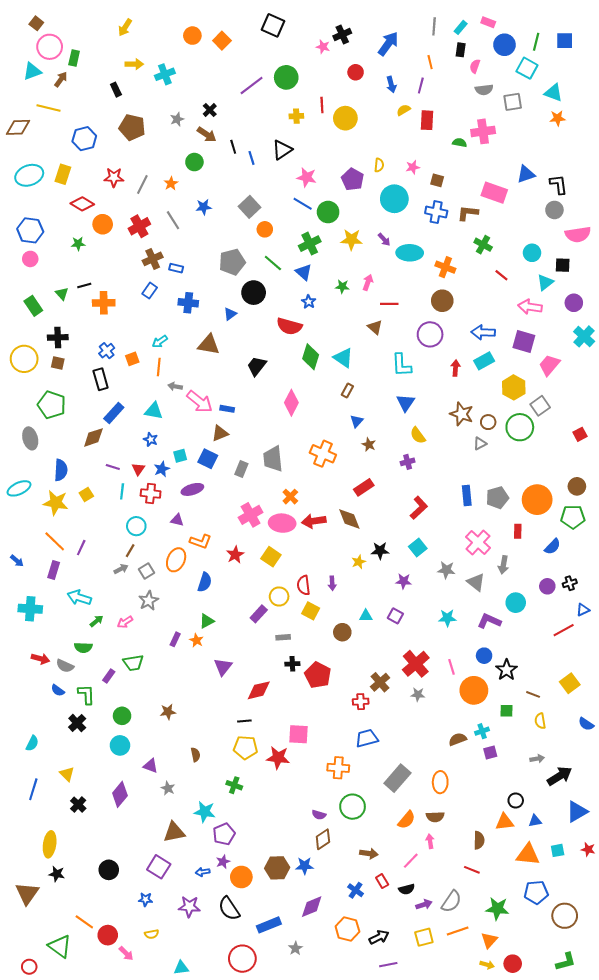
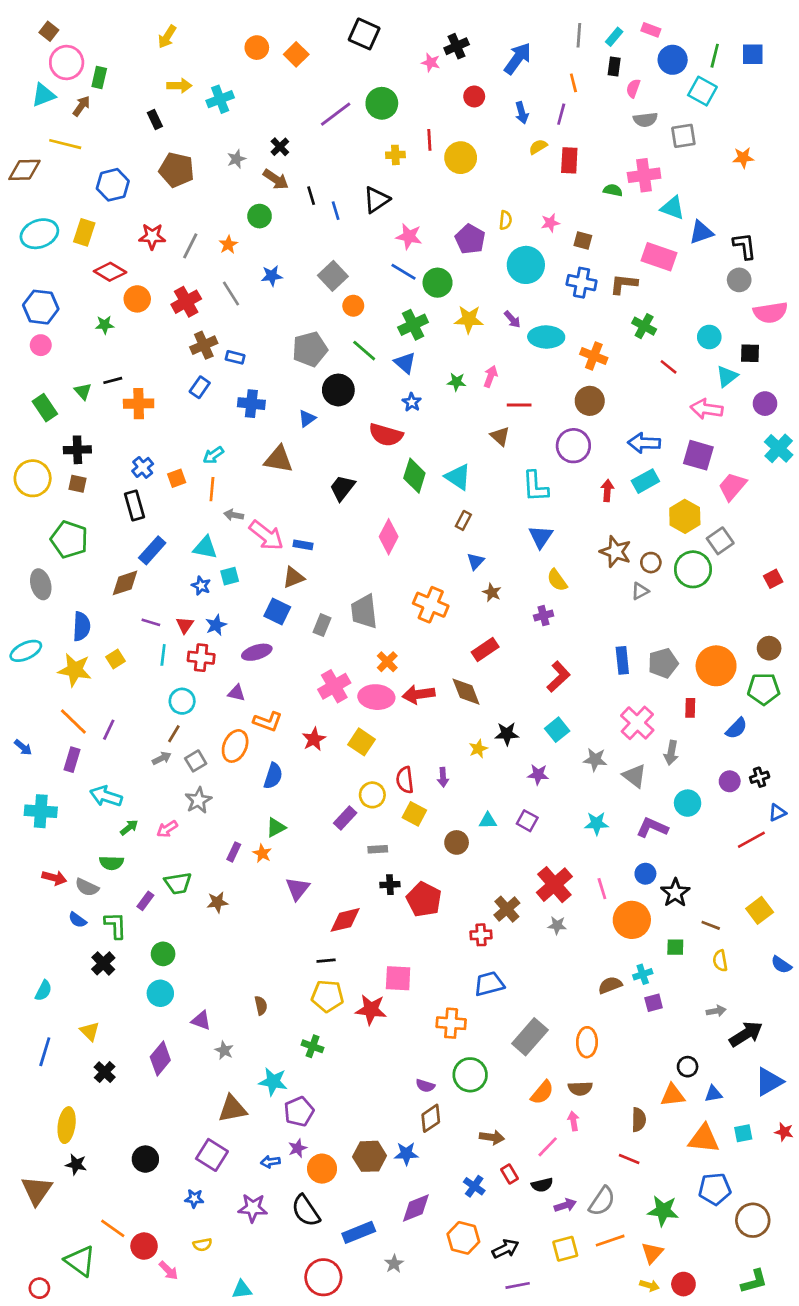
cyan triangle: (553, 93) -> (673, 208), moved
cyan square: (180, 456) -> (230, 576), moved
brown star: (168, 712) -> (217, 902), moved

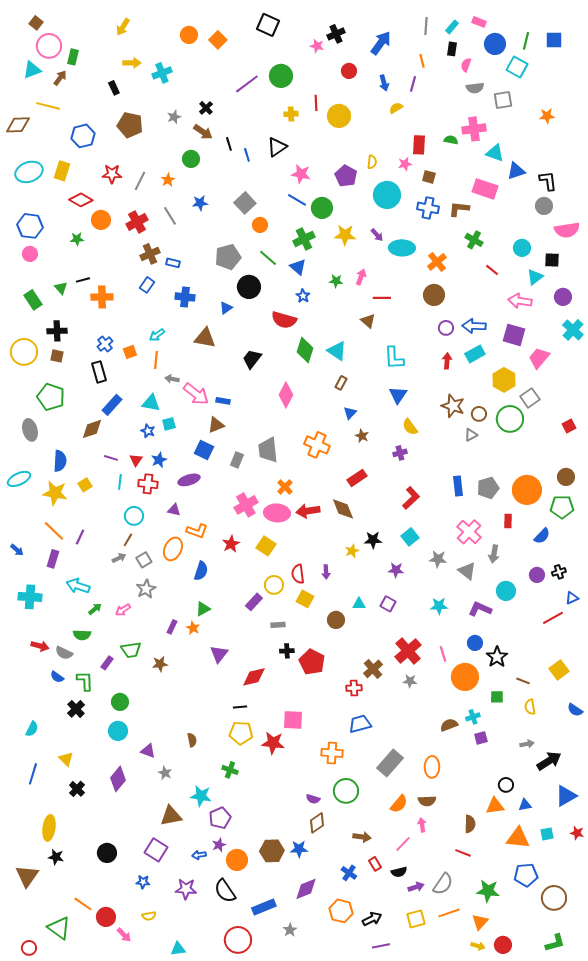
red rectangle: (569, 160) -> (419, 145), moved
orange cross: (594, 356) -> (437, 262), turned 30
purple circle: (573, 446) -> (446, 328), moved, size x0.6

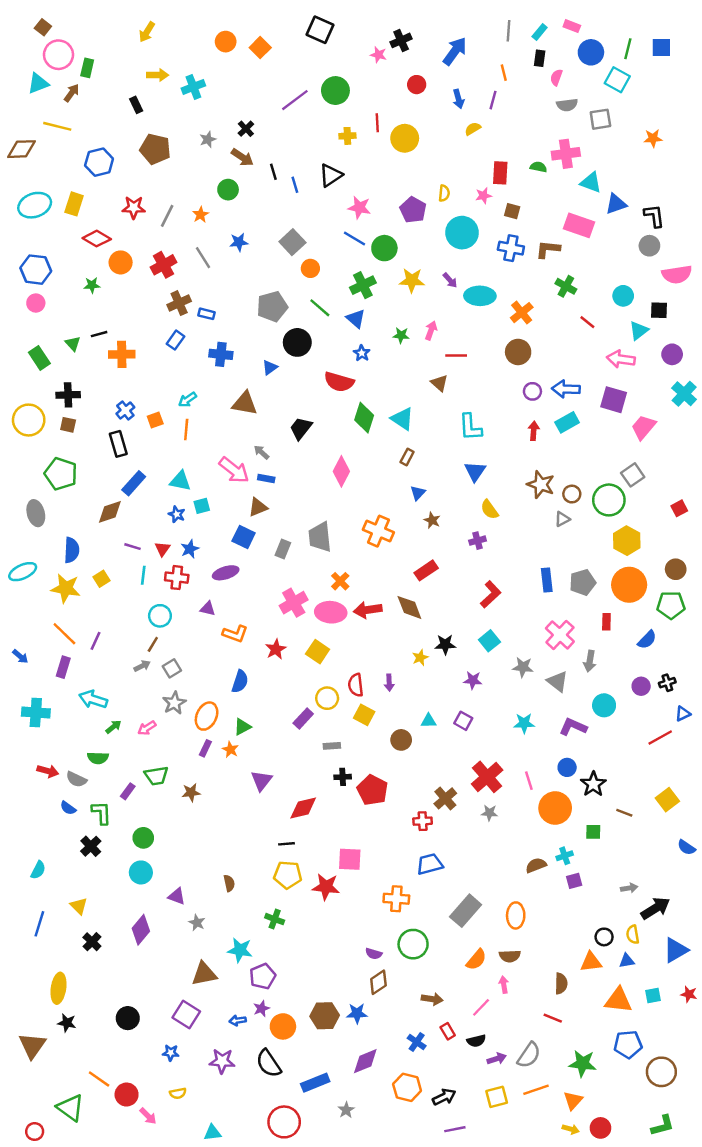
gray arrow: (172, 379) -> (261, 452), moved, turned 32
yellow hexagon: (504, 380) -> (627, 541), moved
orange ellipse: (173, 549) -> (207, 716), moved
yellow semicircle: (530, 707) -> (633, 935), moved

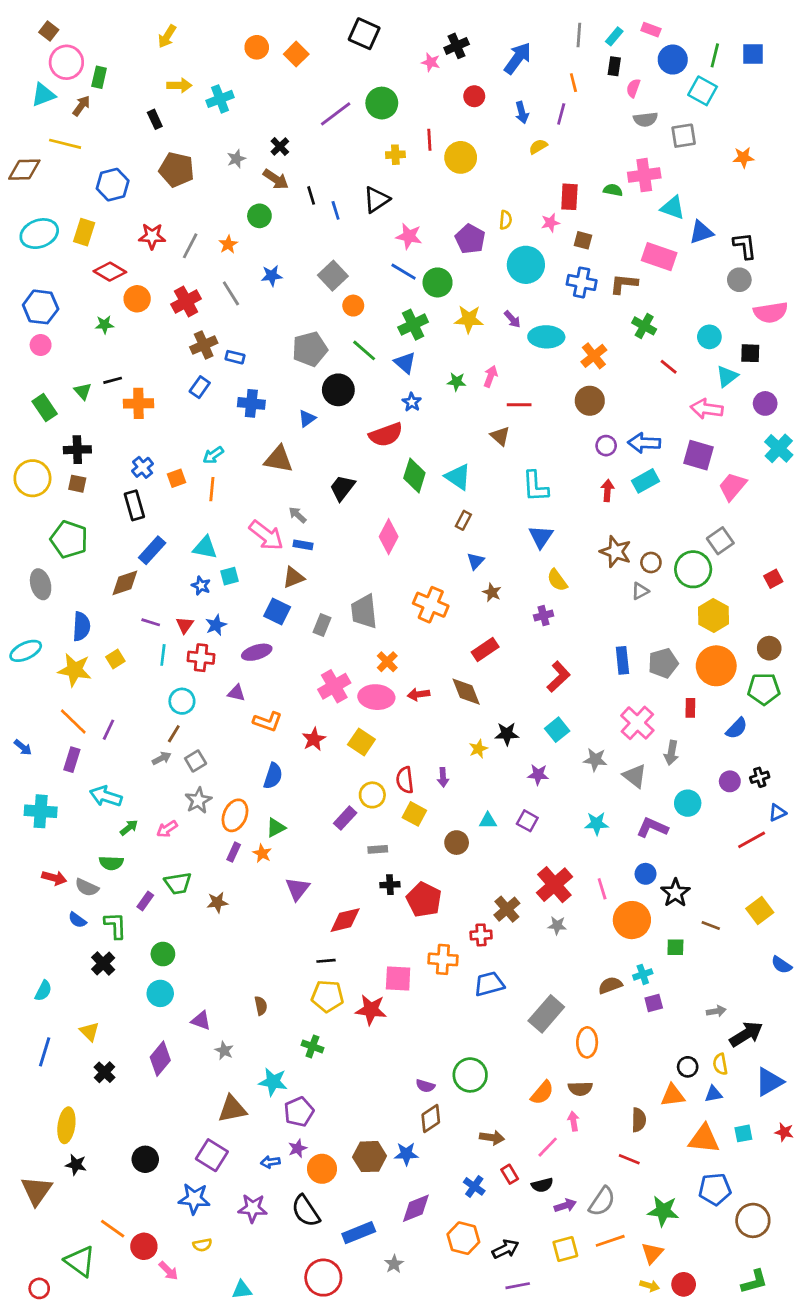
red semicircle: (339, 382) -> (386, 435), turned -36
red arrow: (368, 610) -> (419, 694), size x0.7
orange cross: (396, 899) -> (443, 959), moved
gray rectangle: (466, 911) -> (546, 1014), moved
blue star: (171, 1053) -> (194, 1199), size x1.6

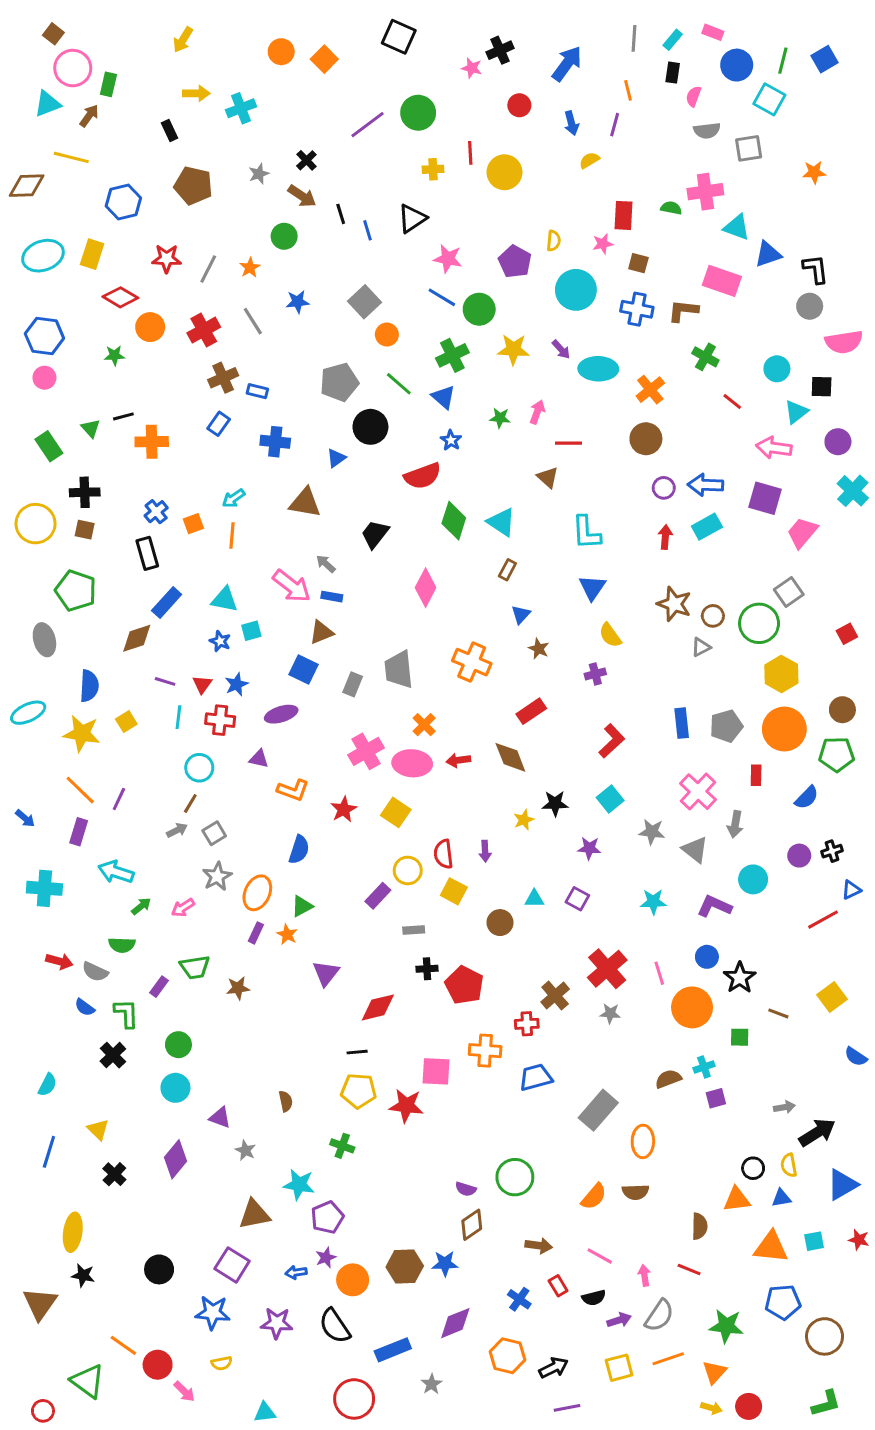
blue square: (753, 54) -> (825, 59), turned -30
pink arrow: (573, 1121) -> (644, 1275), moved
pink line: (548, 1147) -> (600, 1256), turned 75

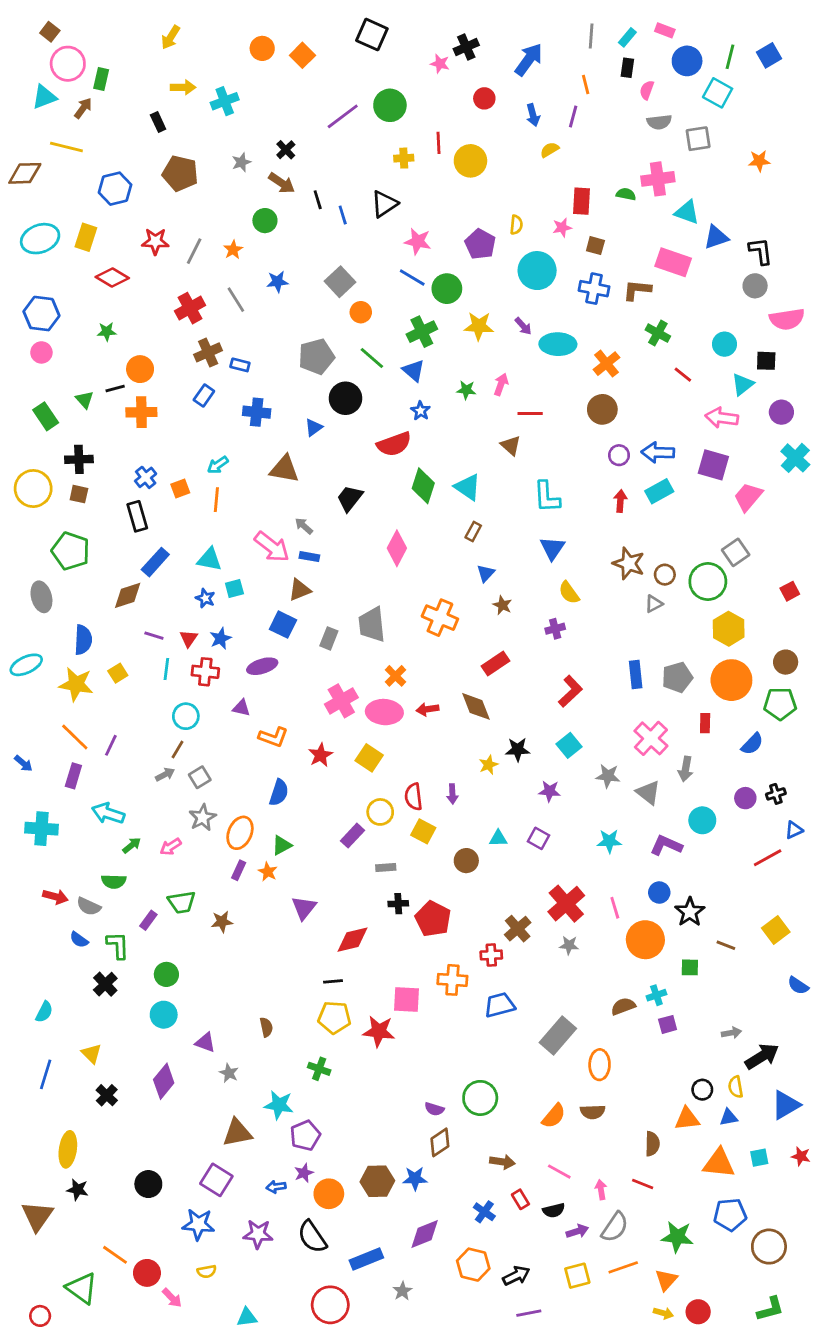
orange circle: (150, 327) -> (140, 369), moved

